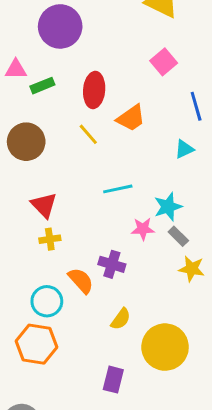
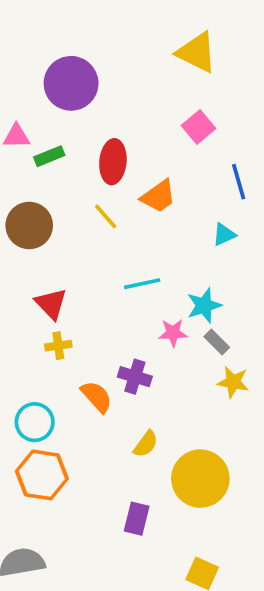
cyan circle: (47, 301) -> (35, 422), moved

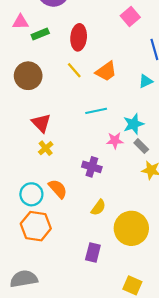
orange trapezoid: (158, 196) -> (106, 71), moved
yellow cross: (58, 346) -> (46, 148), turned -32
orange semicircle: (97, 397) -> (58, 189), moved

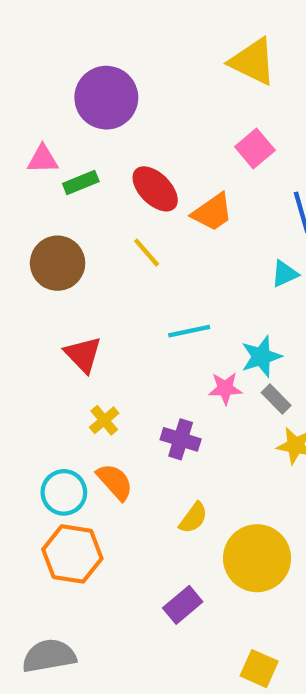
red ellipse: (79, 37) -> (155, 189), turned -50
orange trapezoid: (106, 71) -> (212, 212), moved
yellow cross: (46, 148) -> (104, 420), moved
purple rectangle: (93, 252) -> (183, 605), turned 36

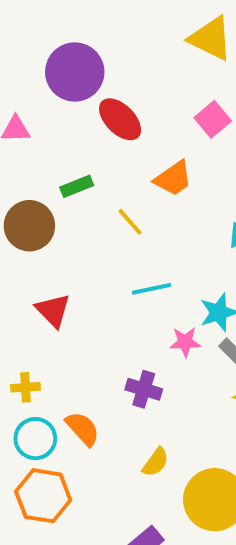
green rectangle: (81, 183) -> (77, 186), moved
red ellipse: (155, 189) -> (120, 119), moved
yellow line: (147, 253) -> (130, 222), moved
yellow cross: (104, 420) -> (25, 387), moved, turned 36

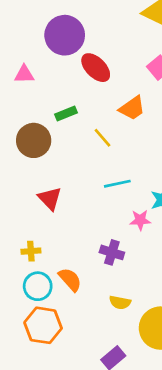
yellow semicircle: (156, 462) -> (120, 302), turned 65

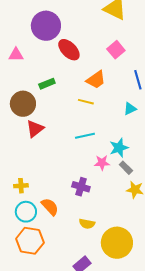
yellow line: (102, 138) -> (86, 102), moved, turned -35
red triangle: (50, 198) -> (35, 129), moved, turned 36

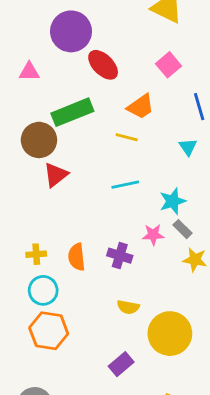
green rectangle: (47, 84) -> (72, 112), size x1.8
cyan triangle: (130, 109) -> (188, 147), turned -40
pink star: (102, 163) -> (153, 235), moved
orange semicircle: (50, 207) -> (77, 257), moved, turned -144

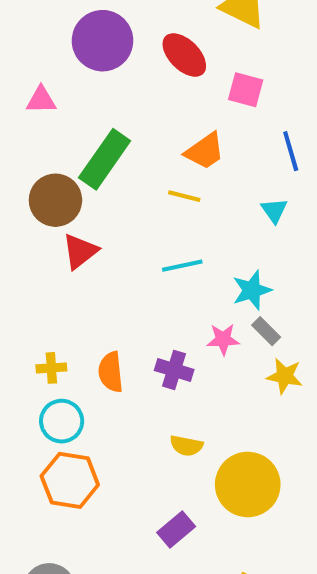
red ellipse: (103, 65) -> (184, 55), moved
pink square: (168, 65) -> (246, 90), turned -35
green rectangle: (72, 112) -> (105, 159), turned -33

